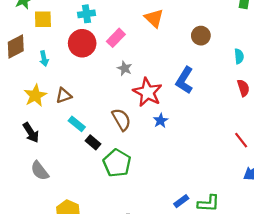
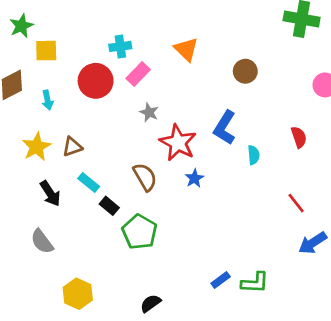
cyan cross: (86, 14) -> (120, 46), moved
cyan semicircle: (239, 56) -> (254, 155), moved
black arrow: (31, 133) -> (50, 193), moved

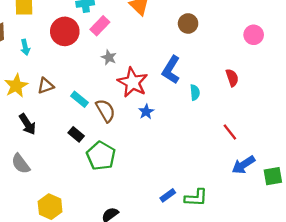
cyan rectangle: (89, 182) -> (79, 99), moved

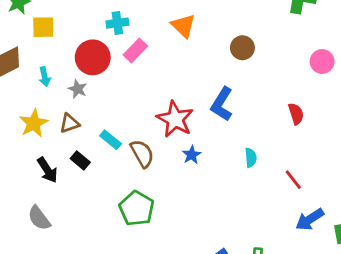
gray star: (109, 57) -> (78, 89), moved
cyan semicircle: (195, 92) -> (251, 158), moved
black rectangle: (76, 134) -> (80, 160), moved

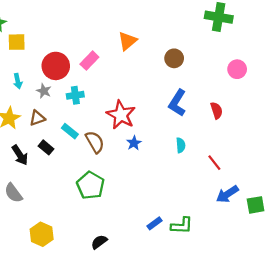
cyan cross: (117, 23) -> (75, 95), moved
orange triangle: (183, 26) -> (127, 41), turned 36
blue L-shape: (222, 104) -> (177, 103), moved

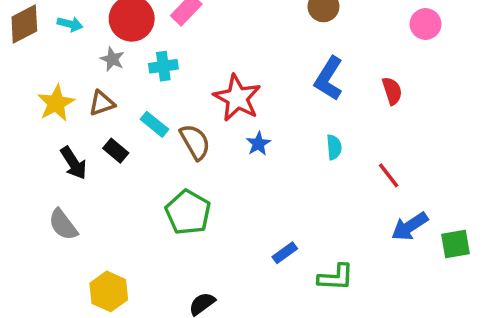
cyan arrow: (18, 81) -> (70, 24), moved, turned -64
blue rectangle: (155, 223) -> (285, 253), moved

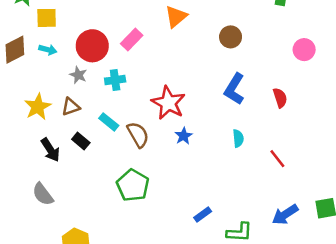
blue arrow: (410, 226) -> (285, 215), moved

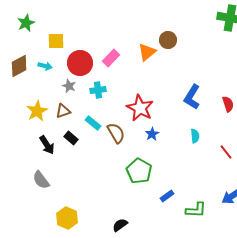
orange triangle: (176, 17) -> (147, 52), moved
yellow square: (47, 18) -> (56, 41), moved
brown circle: (231, 37) -> (168, 40), moved
green pentagon: (133, 185) -> (139, 171), moved

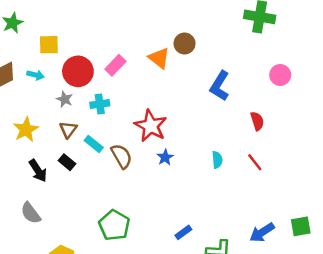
orange triangle: (147, 52) -> (159, 58), turned -42
blue L-shape: (192, 97) -> (220, 86), moved
brown triangle: (63, 111) -> (68, 129), moved, turned -35
red line: (226, 152) -> (255, 162), moved
green pentagon: (139, 171) -> (114, 225), moved

